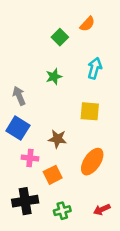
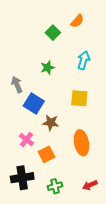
blue square: (18, 128) -> (34, 104), moved
pink cross: (30, 158) -> (26, 140), turned 32
orange ellipse: (92, 162) -> (81, 143), turned -45

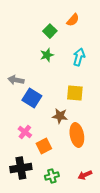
green star: (48, 68) -> (47, 55), moved
gray arrow: (17, 85) -> (16, 80), turned -56
brown star: (51, 123) -> (60, 116), moved

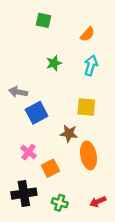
orange semicircle: (73, 20) -> (87, 34), moved
green square: (50, 31) -> (44, 20), moved, turned -32
blue square: (32, 98) -> (37, 113), turned 30
green cross: (52, 176) -> (60, 203), turned 32

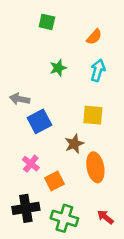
brown star: (69, 134) -> (74, 144), turned -30
red arrow: (98, 202) -> (105, 217), turned 63
green cross: (60, 203) -> (64, 218), size x1.5

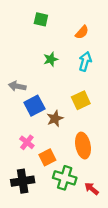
yellow square: (93, 115) -> (81, 100), turned -30
brown star: (74, 144) -> (55, 119), moved
green cross: (64, 218) -> (65, 178), moved

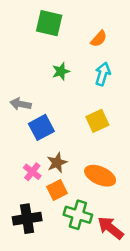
green square: (41, 19) -> (49, 23), size x1.5
brown star: (55, 119) -> (57, 163), moved
orange ellipse: (83, 146) -> (100, 176), turned -55
red arrow: (92, 189) -> (110, 228), size x1.5

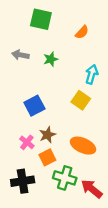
cyan arrow: (103, 74) -> (92, 74), moved
gray arrow: (21, 104) -> (20, 55), moved
yellow square: (97, 121) -> (81, 100), turned -30

